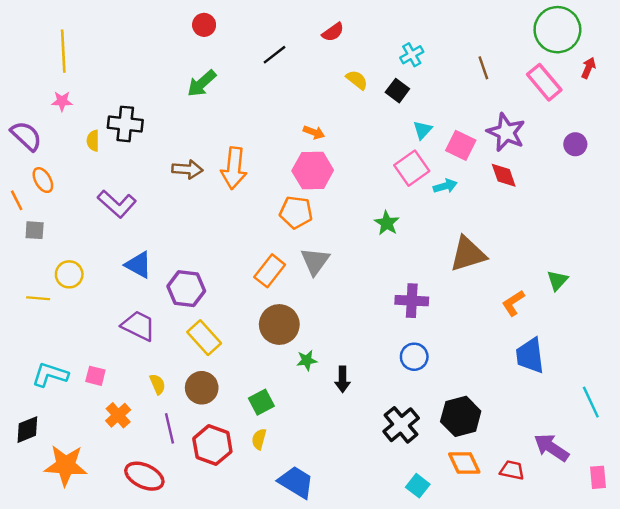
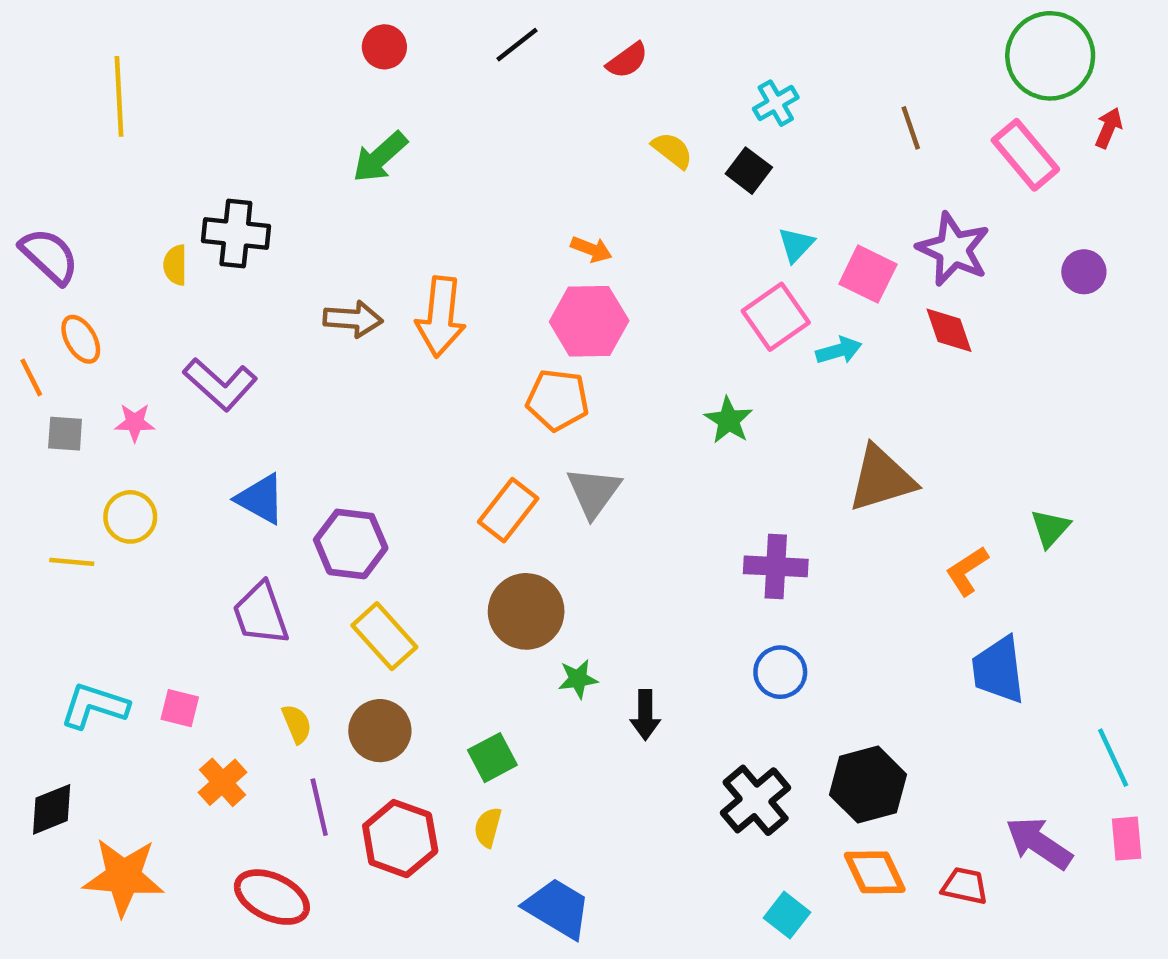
black line: (274, 55) -> (517, 45), moved
pink star: (62, 101) -> (135, 422), moved
purple trapezoid: (138, 326) -> (261, 614), turned -135
pink rectangle: (598, 477) -> (1127, 839), moved

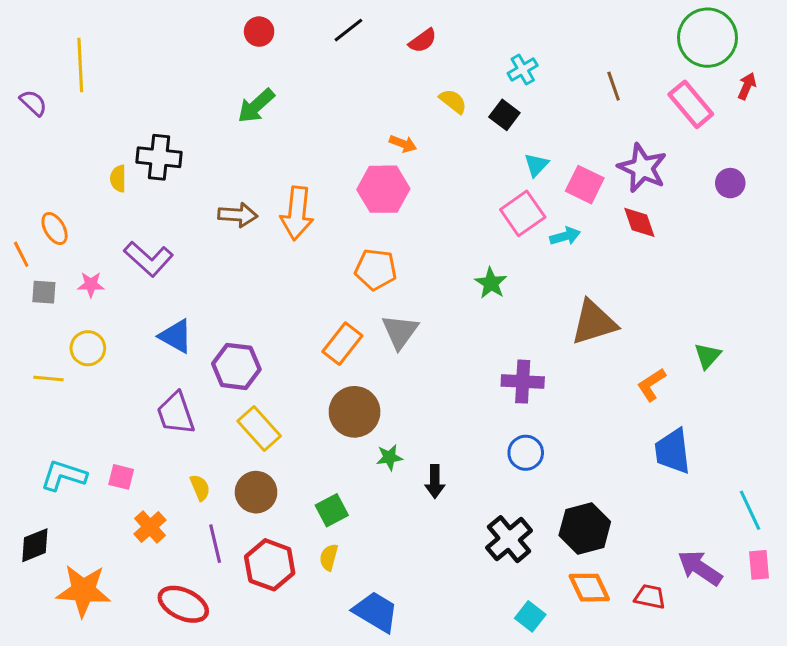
orange arrow: (591, 249) -> (403, 144), moved
purple semicircle: (49, 256) -> (33, 103), moved, size x0.7
pink hexagon: (589, 321) -> (383, 189), moved

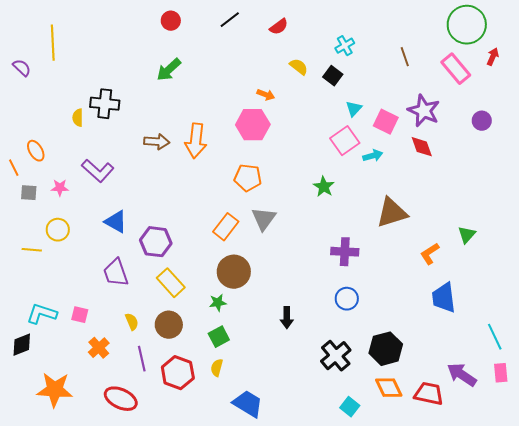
green star: (389, 457) -> (218, 303), moved
black diamond: (35, 545) -> (22, 345), moved
red trapezoid: (650, 597) -> (429, 394), size x1.4

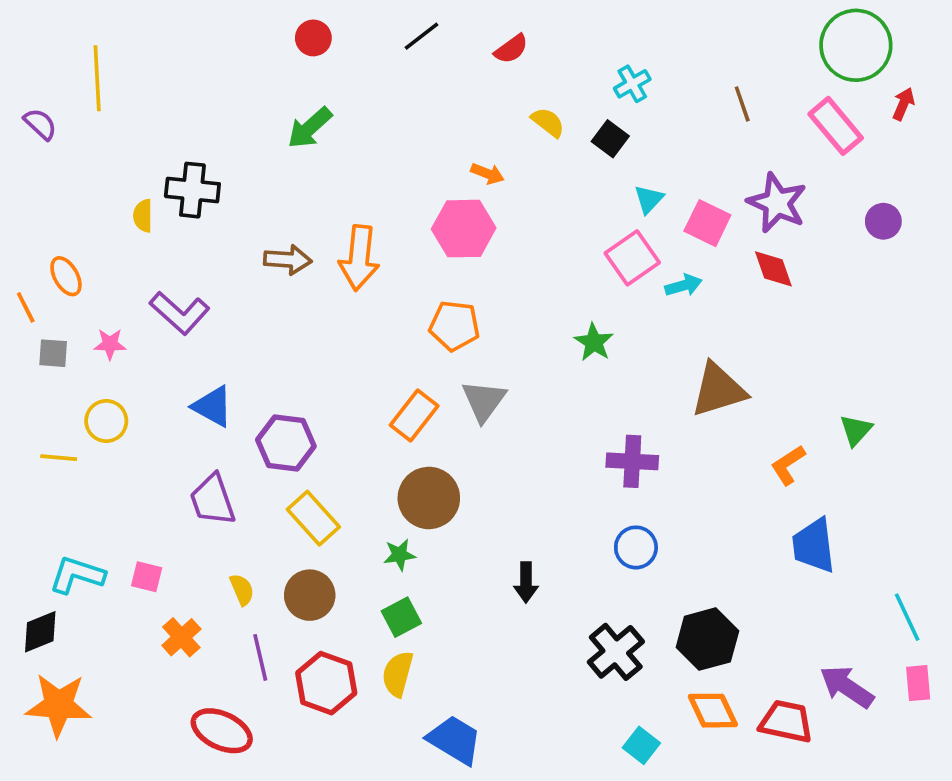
yellow semicircle: (217, 368) -> (398, 674), size x1.4
orange star: (55, 390) -> (59, 705), moved

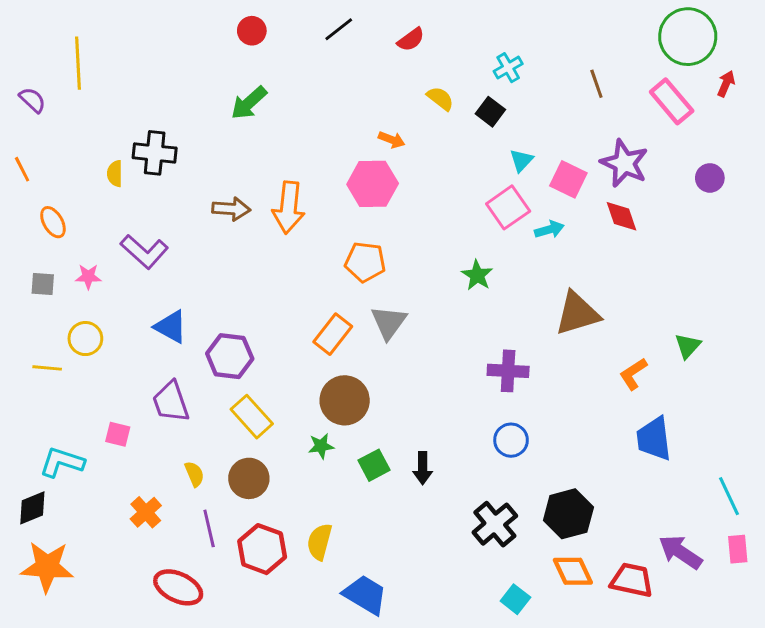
orange line: (26, 307) -> (22, 169), moved
pink square: (147, 577) -> (118, 434), moved
green square: (401, 617) -> (374, 465), moved

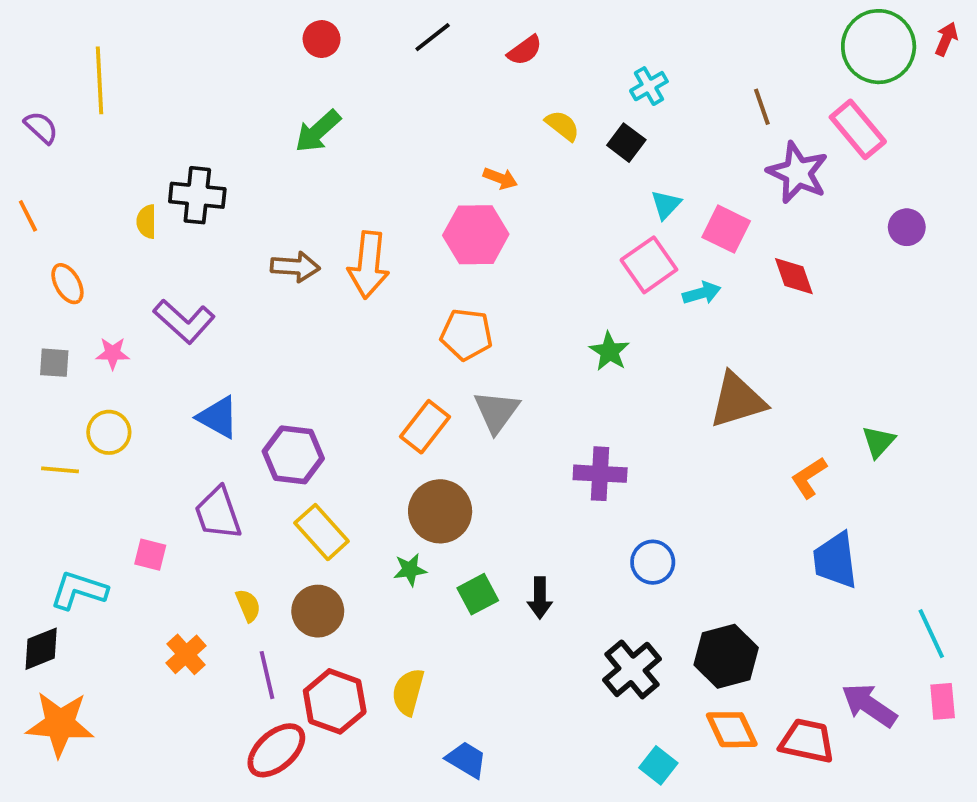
red arrow: (726, 84) -> (946, 39), moved
purple star: (624, 163) -> (798, 173), moved
purple cross: (508, 371) -> (600, 474), moved
red ellipse: (178, 587) -> (276, 750), moved, turned -66
blue trapezoid: (365, 595) -> (466, 760), size x0.7

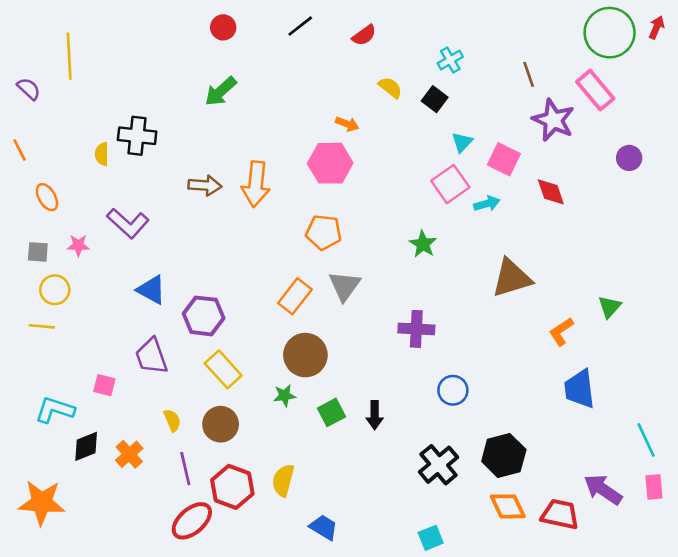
yellow circle: (109, 432) -> (55, 290), moved
black diamond: (41, 649) -> (86, 446), moved
cyan square: (658, 765) -> (431, 538), moved, turned 30

